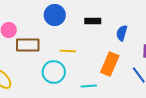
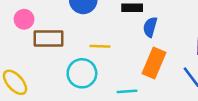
blue semicircle: (122, 33) -> (150, 27), moved

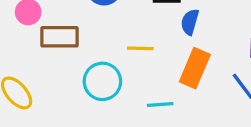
yellow line: (100, 46) -> (140, 48), moved

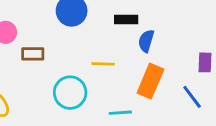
brown rectangle: (59, 37) -> (33, 54), size x0.7

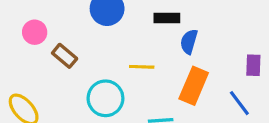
brown rectangle: (33, 54) -> (65, 56), turned 40

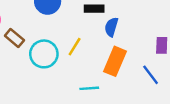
yellow line: (142, 67) -> (75, 47), turned -60
cyan circle: (105, 98) -> (44, 54), moved

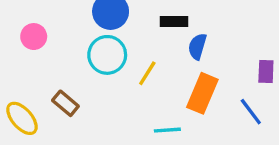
brown rectangle: (14, 38) -> (65, 103), moved
cyan circle: (44, 54) -> (107, 55), moved

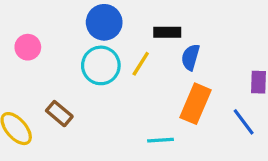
yellow line: (147, 73) -> (141, 64), moved

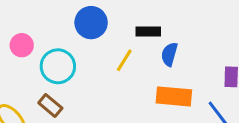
cyan circle: (101, 65) -> (58, 66), moved
orange rectangle: (195, 104) -> (174, 96), turned 72

